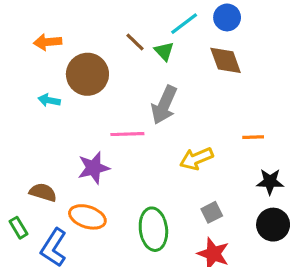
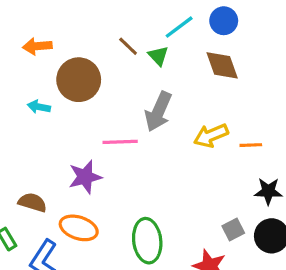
yellow arrow: (196, 159) -> (211, 135), moved
gray square: (212, 212) -> (233, 229), moved

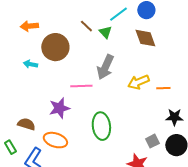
green ellipse: (147, 241) -> (101, 126), moved

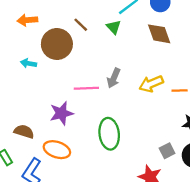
brown line: (86, 26) -> (81, 25), moved
gray arrow: (105, 67) -> (114, 78), moved, size x0.7

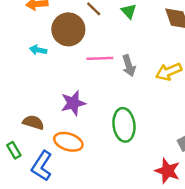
gray arrow: (114, 78) -> (129, 66), turned -42
pink line: (86, 88) -> (100, 58), moved

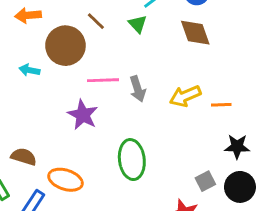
purple star: (73, 103) -> (83, 115), moved, turned -30

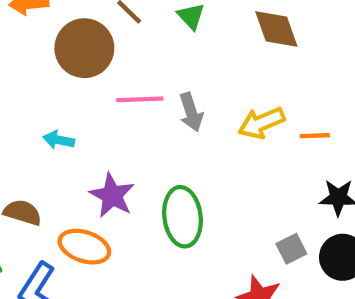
cyan arrow: (29, 70) -> (59, 140), moved
purple star: (83, 115) -> (112, 195), moved

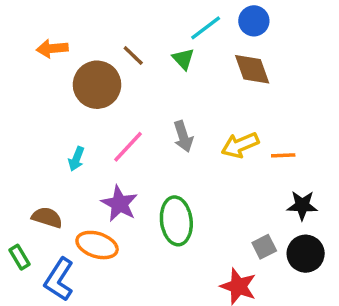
pink line: (140, 99) -> (128, 147), moved, turned -45
cyan arrow: (59, 140) -> (76, 159), turned -80

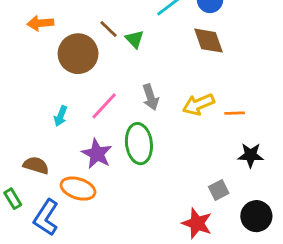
green triangle: (183, 59) -> (135, 39), moved
green ellipse: (176, 221) -> (139, 144), moved
black circle: (306, 254) -> (256, 216), moved

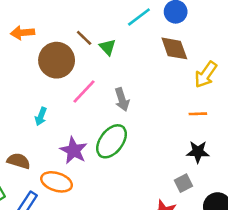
yellow arrow: (198, 104) -> (206, 75), moved, turned -32
pink line: (104, 106) -> (84, 92), moved
green ellipse: (139, 144) -> (112, 141), turned 44
black star: (251, 155) -> (198, 152), moved

